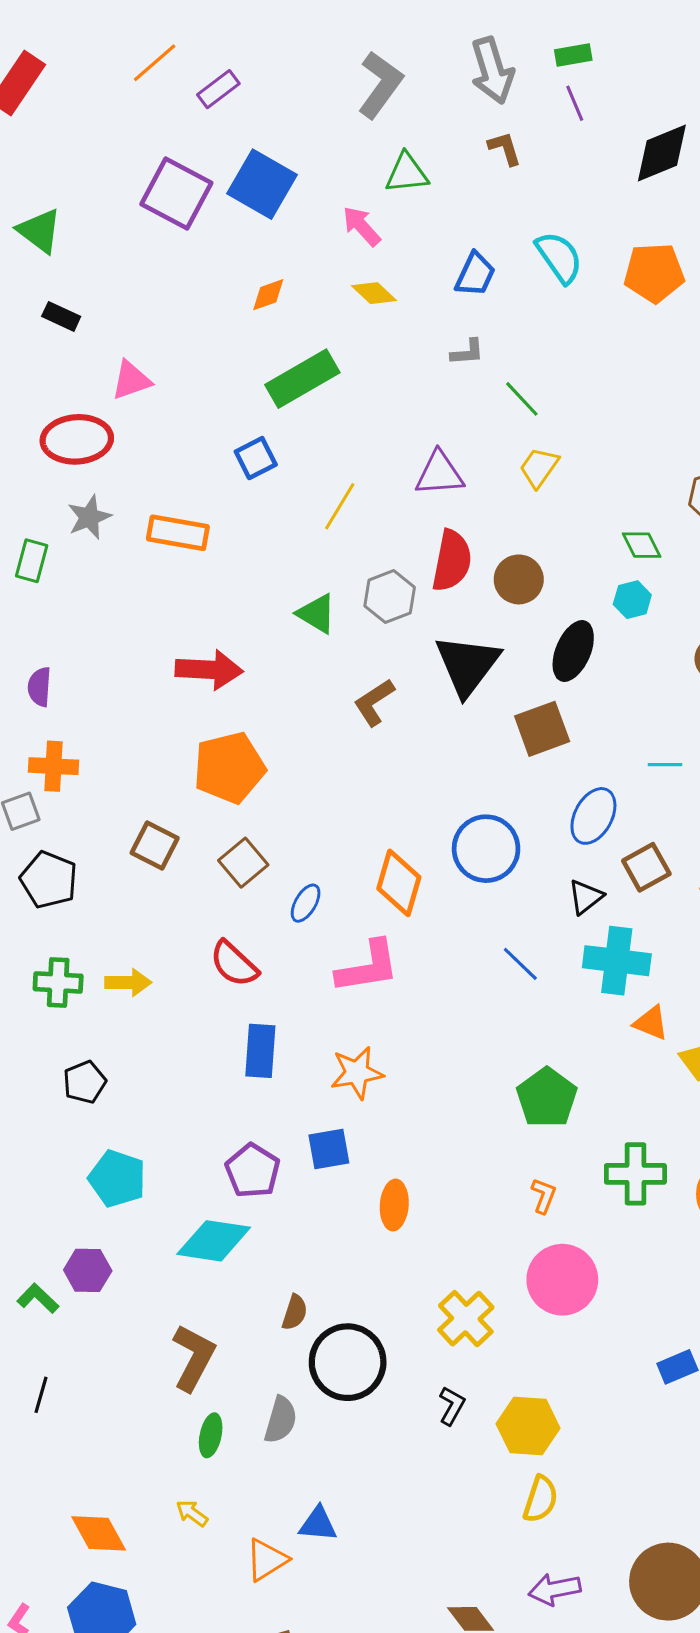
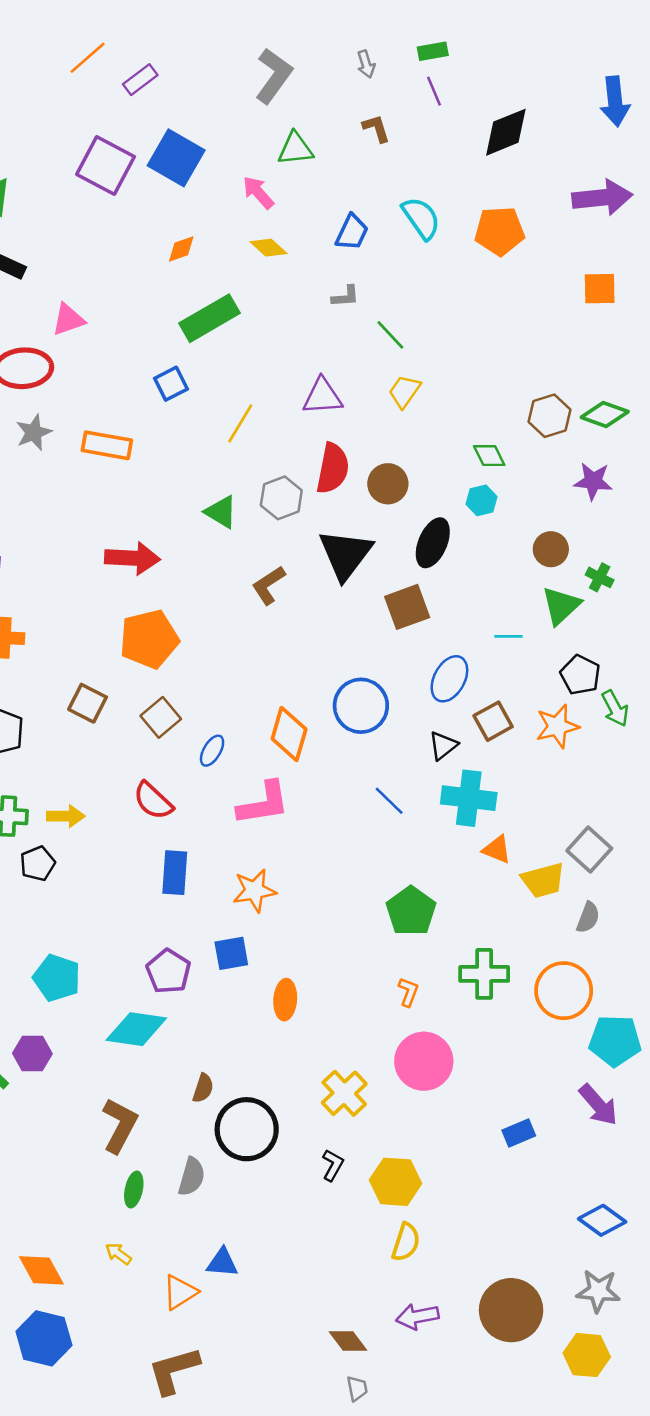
gray arrow: (492, 71) -> (366, 64), size x0.5
black pentagon: (85, 1082) -> (38, 864), moved

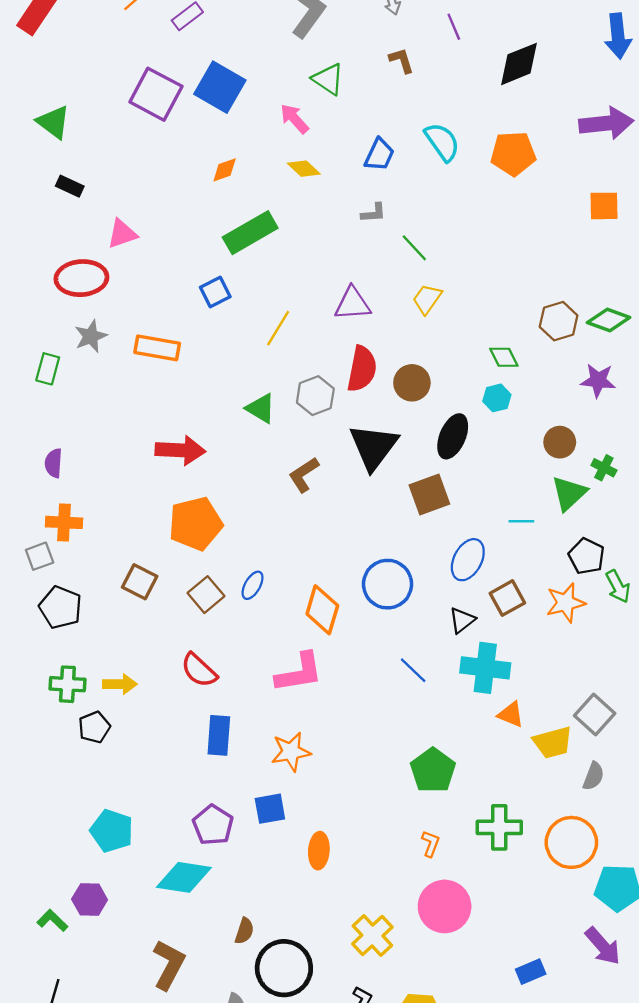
green triangle: (295, 149) -> (328, 79), turned 40
blue ellipse: (212, 751) -> (253, 585), moved

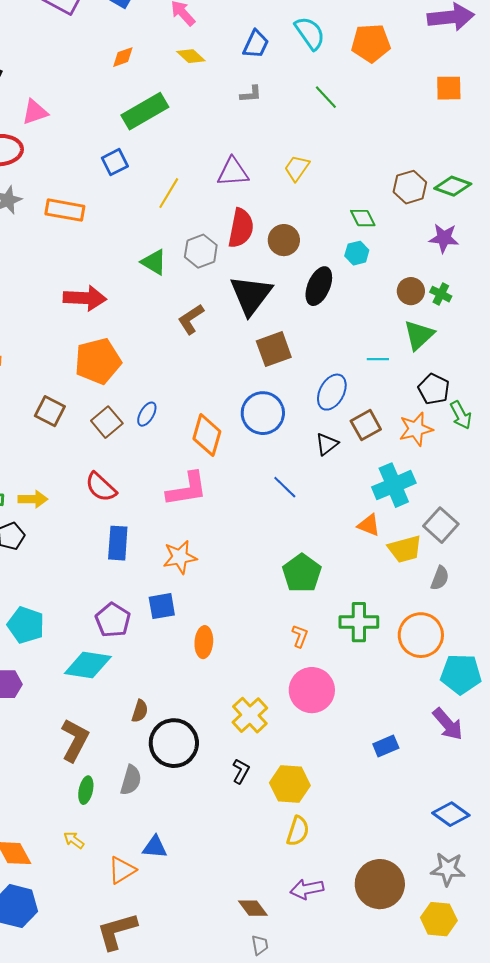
green line: (414, 248) -> (326, 97), moved
green cross: (604, 468) -> (441, 294), moved
brown square: (429, 495) -> (274, 349), moved
cyan cross: (485, 668) -> (394, 485), moved, turned -30

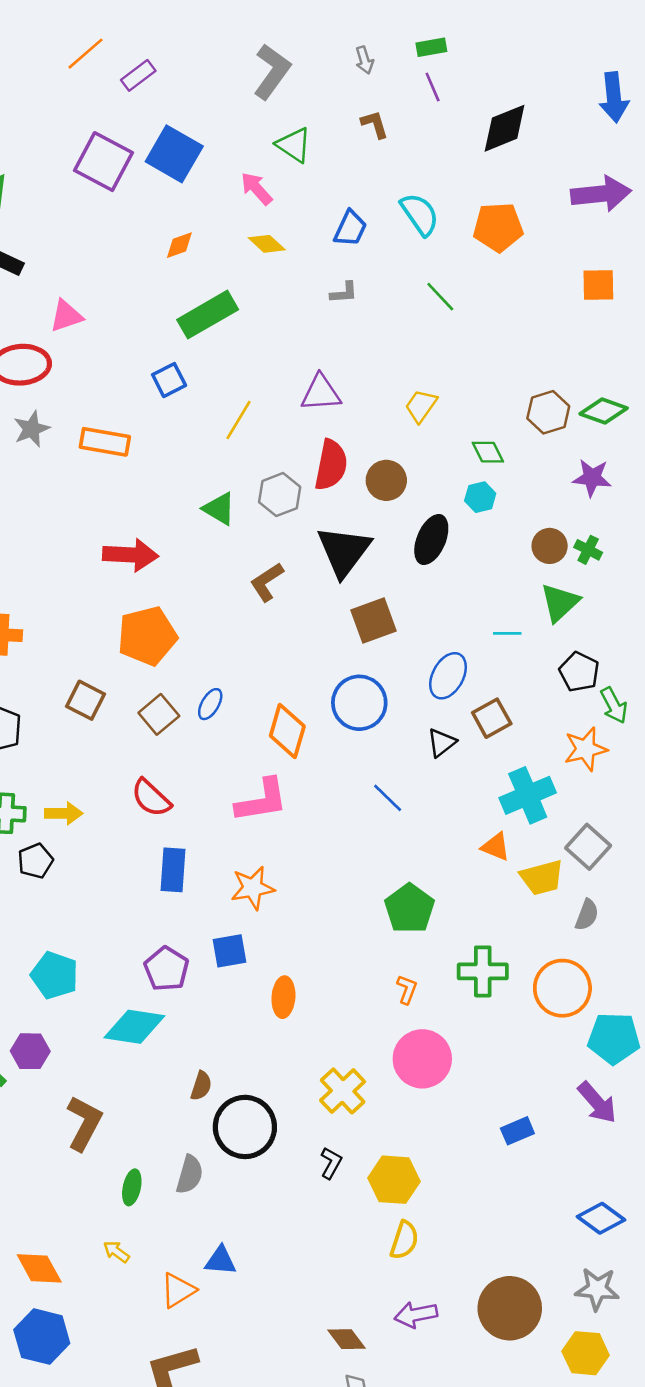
yellow trapezoid: (297, 168) -> (421, 406), moved
orange star: (416, 429) -> (586, 749), moved
brown L-shape: (75, 740) -> (84, 1123), moved

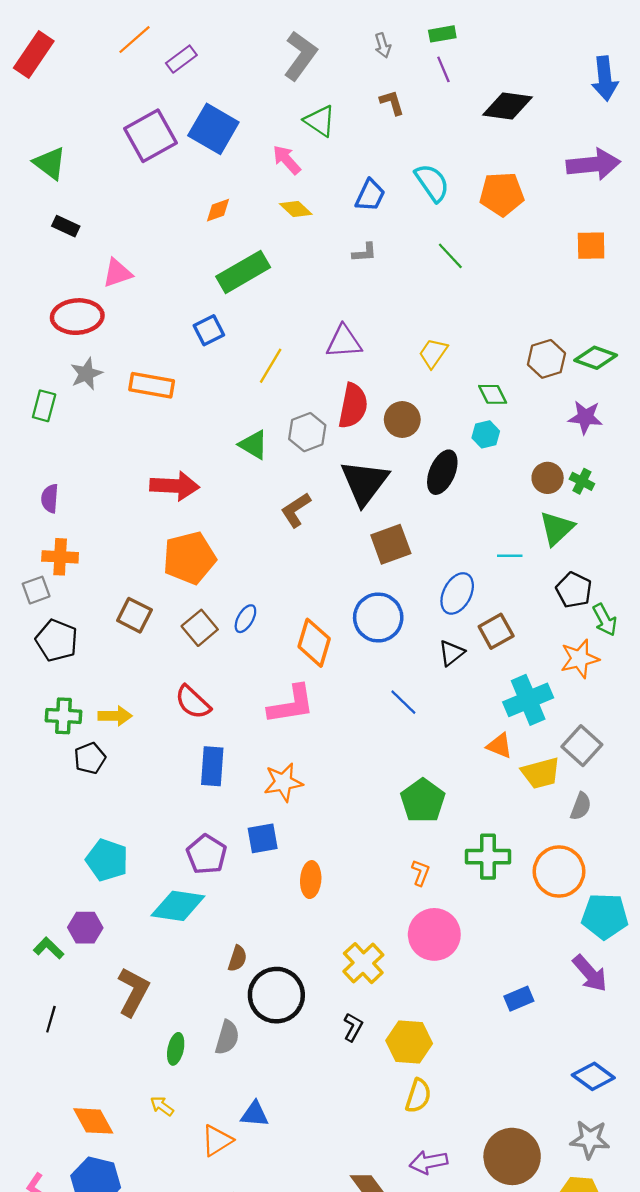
black diamond: (505, 128) -> (508, 106), turned 30
purple square: (104, 162) -> (150, 136), turned 33

